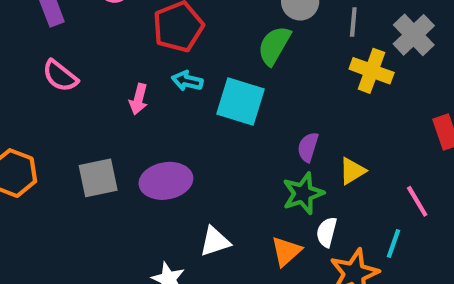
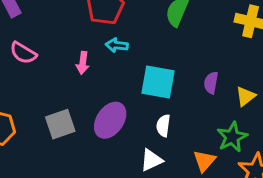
cyan square: (240, 102) -> (158, 82), moved
purple ellipse: (166, 181) -> (110, 120), turned -39
green star: (303, 193) -> (232, 137), moved
white semicircle: (327, 232) -> (163, 126), moved

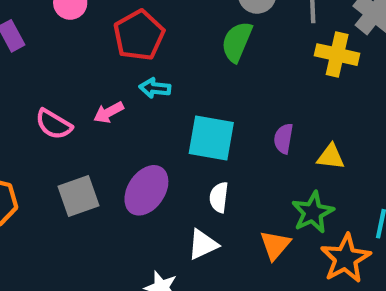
pink semicircle: (23, 53) -> (54, 124), moved
pink arrow: (83, 63) -> (109, 112), turned 55
yellow triangle: (246, 96) -> (331, 157), turned 45

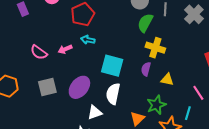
green semicircle: (237, 42) -> (145, 23), moved
yellow cross: (337, 55) -> (155, 48), moved
white semicircle: (219, 197) -> (113, 94), size x1.5
white triangle: (203, 244) -> (95, 112), moved

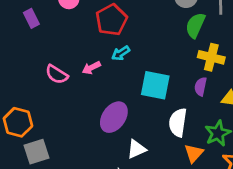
cyan arrow: (88, 40) -> (121, 53), turned -40
gray square: (47, 87) -> (37, 152), moved
white semicircle: (113, 94) -> (178, 123), moved

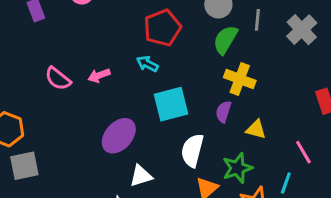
red pentagon: (111, 20) -> (162, 28), moved
cyan arrow: (121, 53) -> (147, 64), moved, turned 54
cyan square: (155, 85) -> (171, 104), turned -32

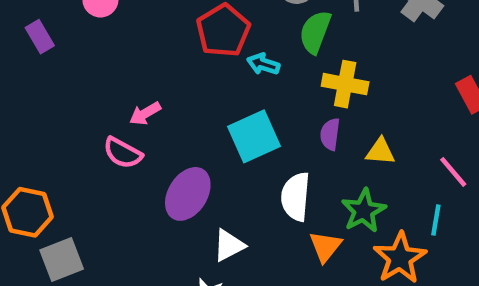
cyan arrow: (147, 64) -> (263, 64), moved
pink semicircle: (58, 79) -> (123, 153), moved

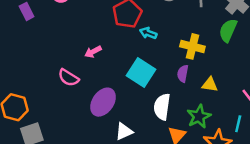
green semicircle: (315, 32) -> (228, 30), moved
pink arrow: (145, 113) -> (93, 52), moved
cyan square: (254, 136) -> (141, 72), turned -36

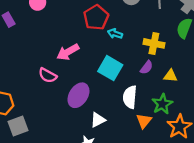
pink arrow: (93, 52) -> (68, 52), size x1.5
purple semicircle: (183, 74) -> (147, 67), turned -152

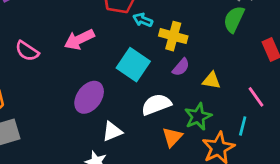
yellow cross: (154, 43) -> (173, 36), moved
pink semicircle: (48, 75) -> (27, 51), moved
white semicircle: (130, 97) -> (156, 104), turned 60

